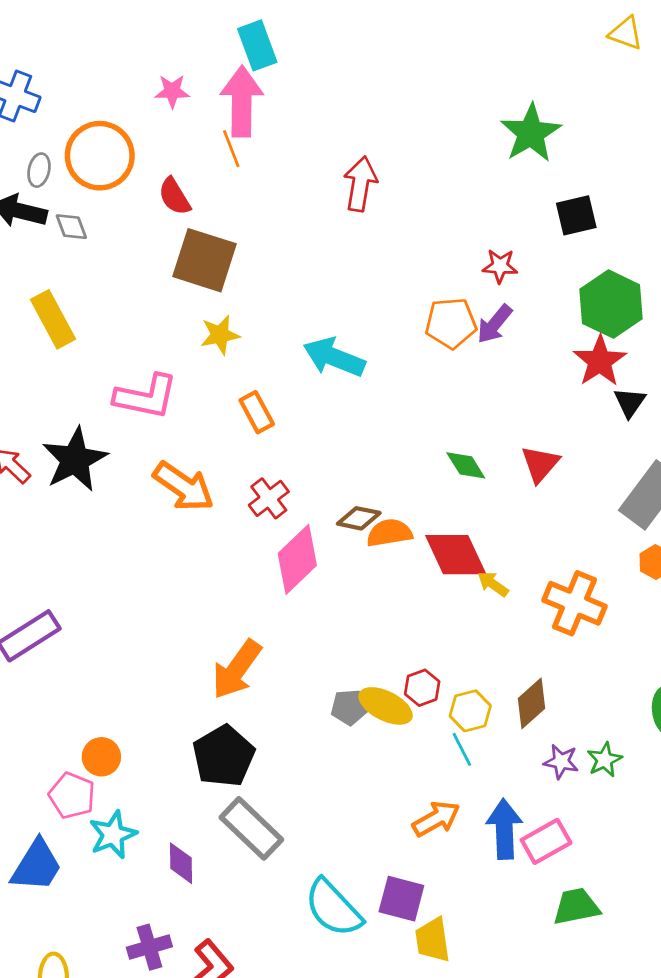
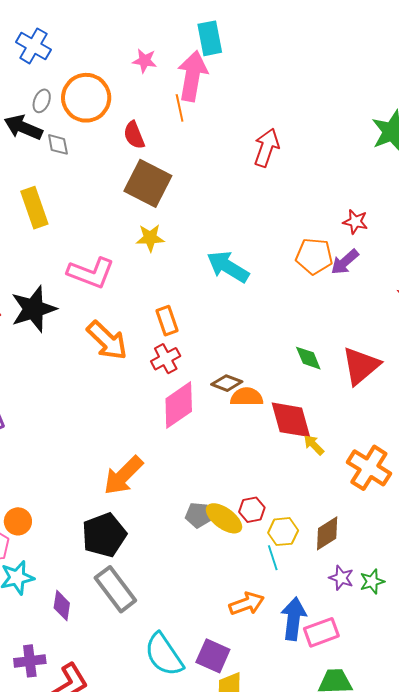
orange rectangle: (257, 412) -> (167, 321), moved
red triangle: (540, 464) -> (361, 366), size x1.4

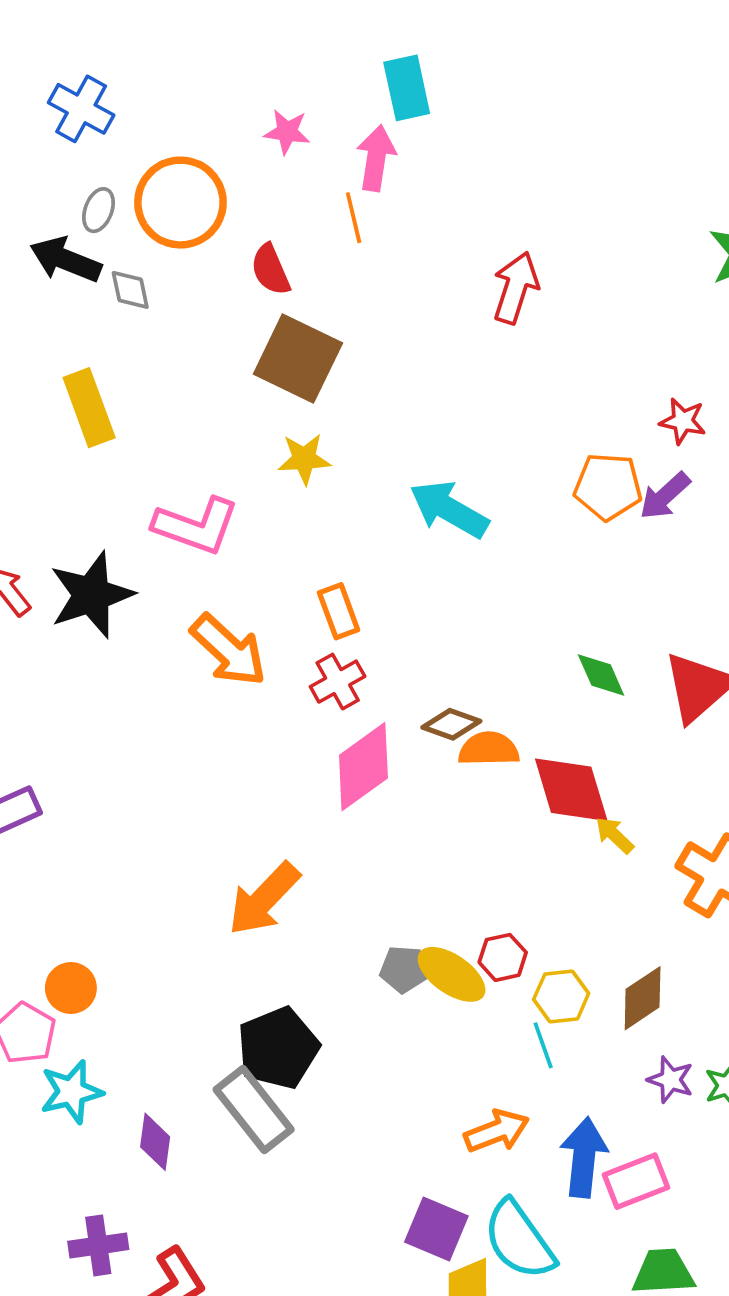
pink arrow: (192, 76) -> (376, 158), size x0.7
black pentagon: (104, 535) -> (278, 1048), moved
cyan semicircle: (164, 655) -> (519, 1240), moved

